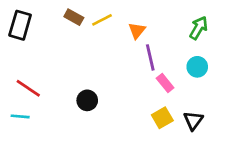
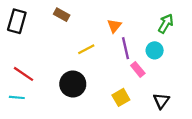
yellow line: (102, 20) -> (86, 49), moved
cyan circle: (197, 67) -> (155, 50), moved
black circle: (87, 100) -> (73, 84), size x1.5
yellow square: (162, 118) -> (121, 97), moved

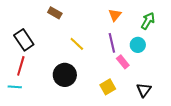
black rectangle: (17, 21) -> (24, 40), moved, turned -50
orange triangle: (114, 26) -> (115, 15), moved
yellow line: (86, 49) -> (77, 44), turned 70
red line: (24, 74) -> (21, 66), turned 72

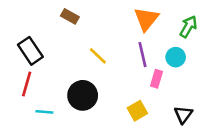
orange triangle: (115, 15) -> (146, 19), size x1.5
pink rectangle: (123, 62) -> (157, 79), turned 56
cyan line: (15, 87) -> (44, 112), moved

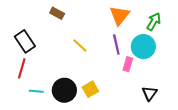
cyan circle: (176, 57) -> (143, 47), size x1.5
black circle: (83, 95) -> (64, 90), moved
yellow square: (137, 111) -> (90, 89), moved

